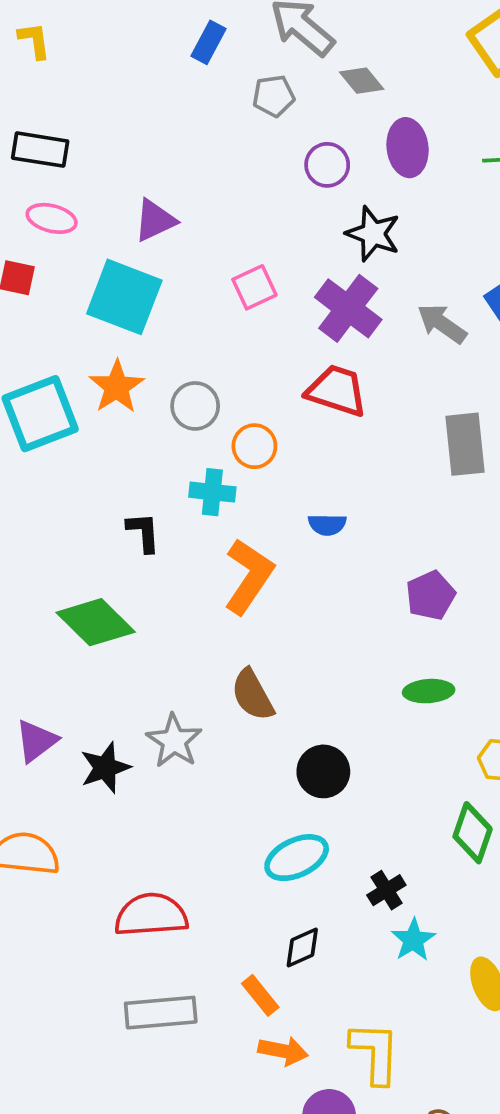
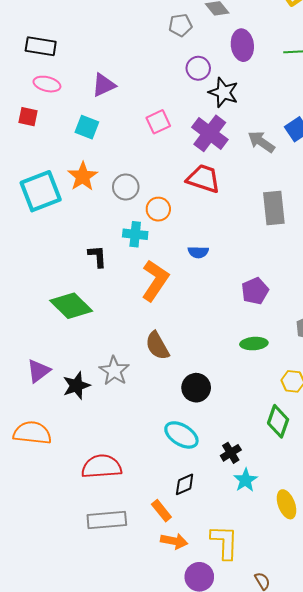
gray pentagon: (274, 96) -> (180, 25), moved
purple circle: (327, 165) -> (198, 68), moved
cyan square: (124, 297) -> (87, 127), size x0.6
cyan ellipse: (297, 858) -> (181, 435), turned 56

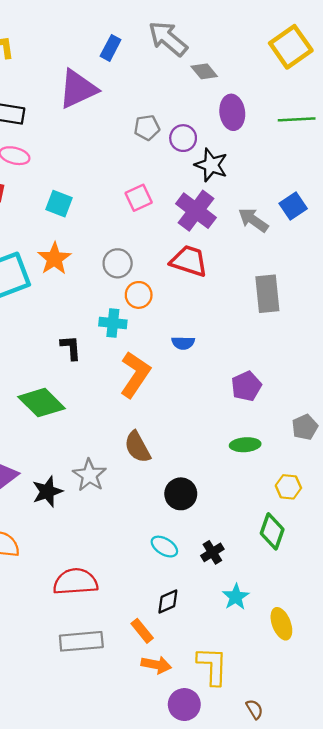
gray pentagon: (180, 25) -> (147, 128), moved
purple triangle: (104, 85) -> (78, 89), moved, size x1.5
gray circle: (126, 187) -> (118, 263), moved
cyan ellipse: (181, 435) -> (164, 547), size x0.7
black cross: (231, 453) -> (212, 552), moved

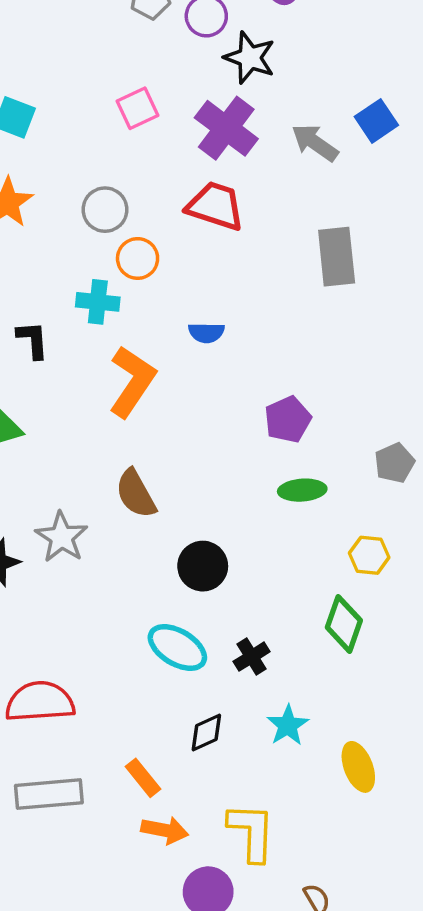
purple pentagon: (246, 386) -> (288, 420), moved
cyan ellipse: (164, 547) -> (177, 647), size x1.4
black diamond: (168, 602) -> (206, 733), moved

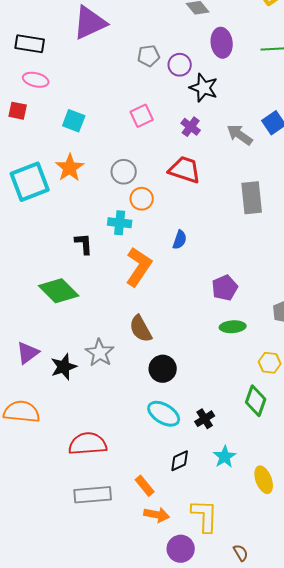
purple cross: (226, 128) -> (191, 127), size x0.6
blue semicircle: (206, 333) -> (180, 240), turned -72
black circle: (203, 566) -> (163, 369), moved

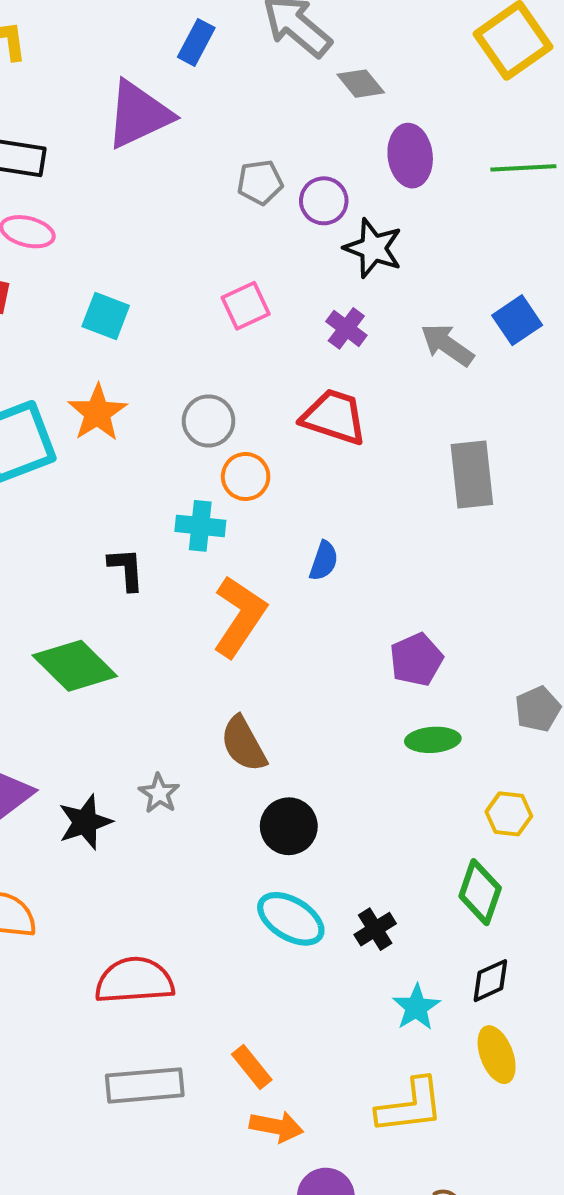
gray star: (100, 353) -> (159, 793), size x0.7
black diamond: (180, 461) -> (490, 981), moved
yellow L-shape: (205, 516) -> (410, 1106), moved, turned 81

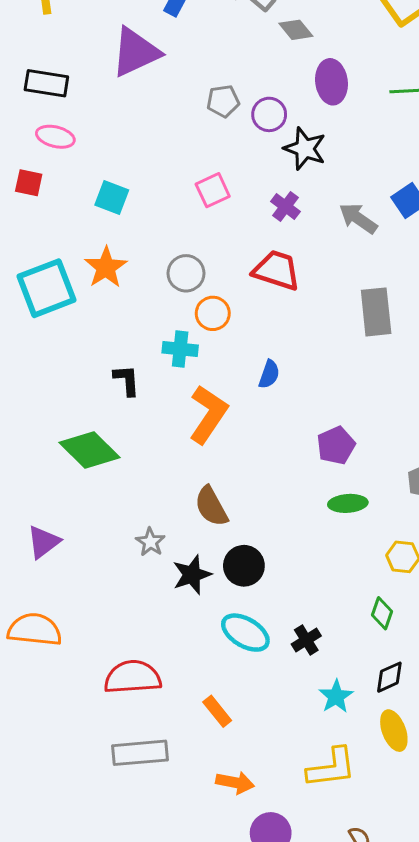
black star: (85, 822) -> (192, 575), moved
green diamond: (480, 892) -> (382, 613), size x0.7
orange rectangle: (252, 1067) -> (217, 711), moved

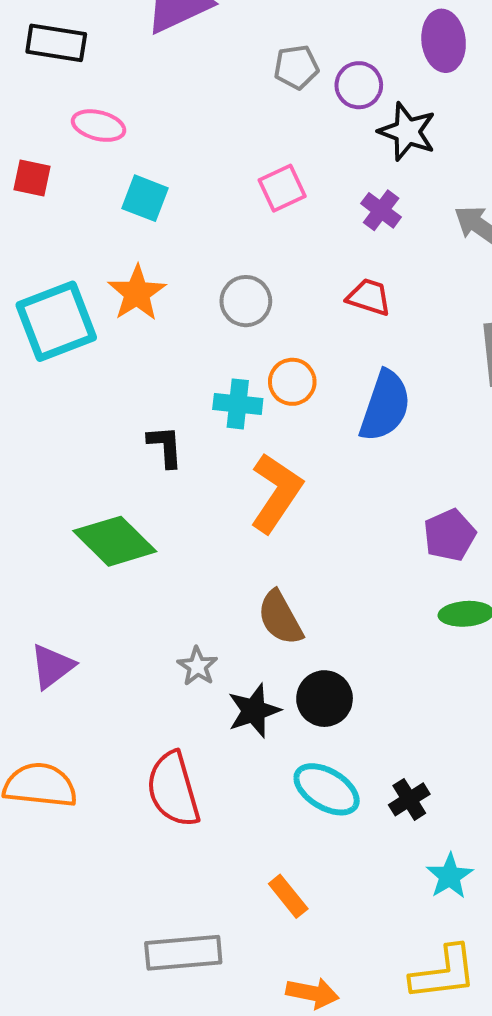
pink ellipse: (55, 137) -> (99, 126), moved
red trapezoid: (277, 270) -> (369, 297), size x0.7
orange circle: (213, 313) -> (292, 382), moved
blue semicircle: (269, 374) -> (385, 406), moved, size x1.8
red semicircle: (133, 677) -> (173, 789), moved, turned -102

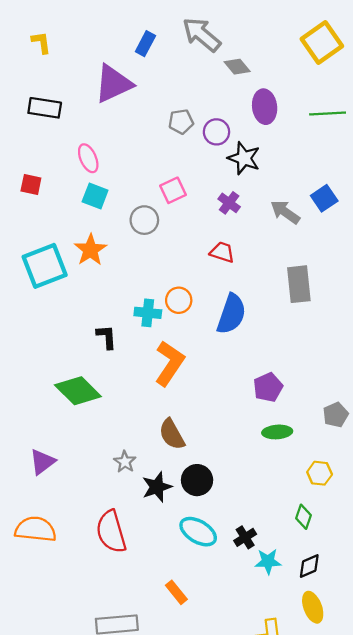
pink ellipse: (99, 126) -> (88, 158), moved, turned 52
gray circle: (246, 301) -> (144, 220), moved
cyan star: (450, 876) -> (268, 561), moved, turned 30

